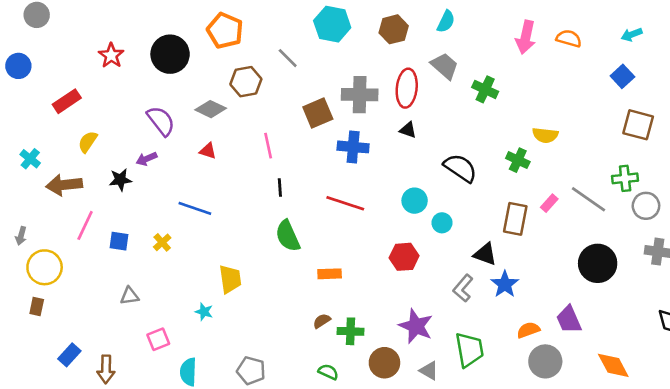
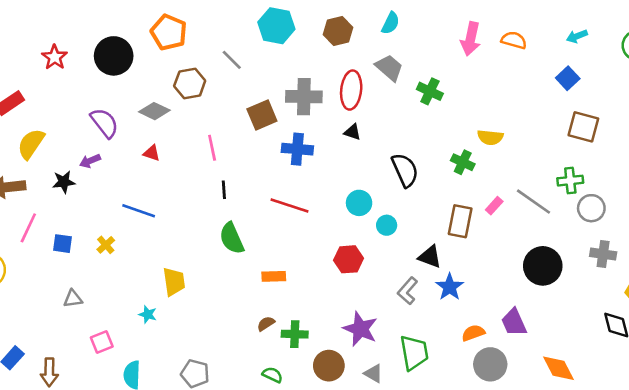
yellow semicircle: (88, 142) -> (31, 144), size x1.4
black semicircle: (460, 168) -> (405, 170), turned 32

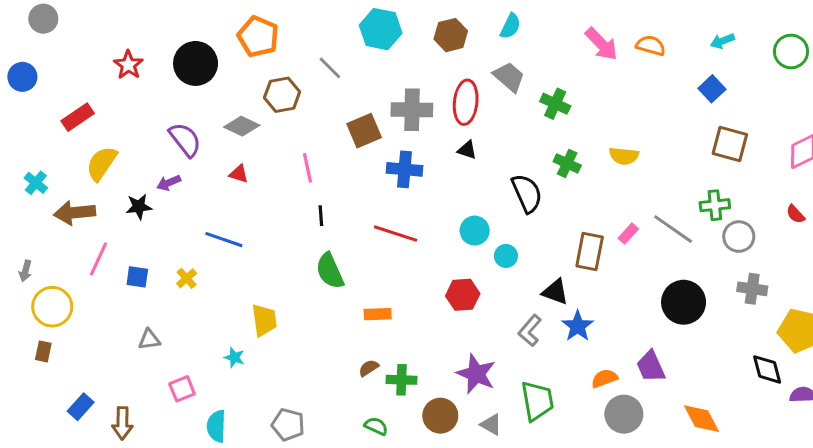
pink arrow: (471, 39) -> (601, 44), turned -56
green cross: (463, 162) -> (567, 163), moved

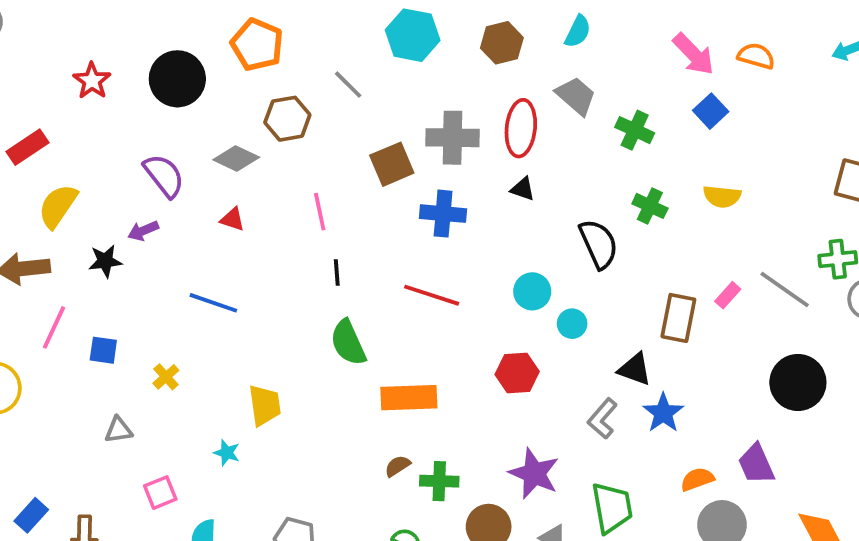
blue square: (712, 89) -> (711, 111), moved
yellow cross: (187, 278) -> (166, 377), moved
orange rectangle: (378, 314) -> (409, 398), size x1.6

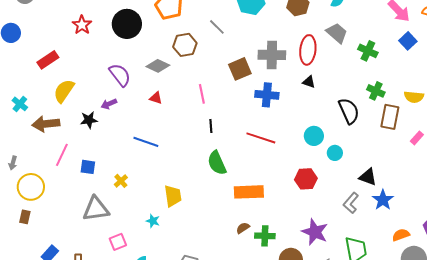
yellow semicircle: (722, 196) -> (414, 97), moved
brown rectangle: (678, 318) -> (390, 117), moved
gray triangle: (119, 430) -> (96, 209), size x1.8

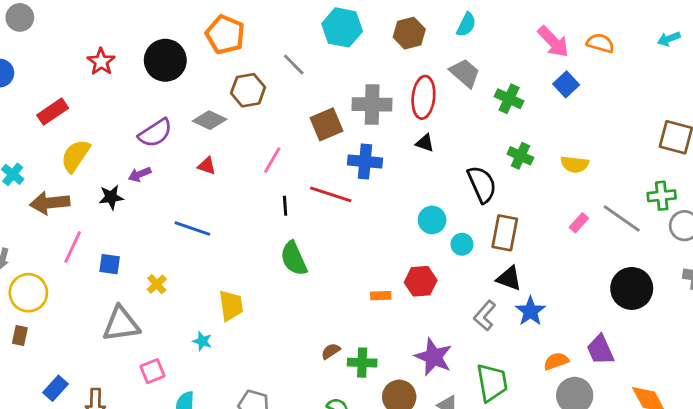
purple semicircle: (120, 75) -> (155, 133), turned 95
pink line: (202, 94) -> (272, 160), turned 42
brown rectangle: (390, 117) -> (505, 233), moved
red line: (261, 138) -> (331, 194), moved
orange rectangle: (249, 192) -> (381, 296), moved, size x0.5

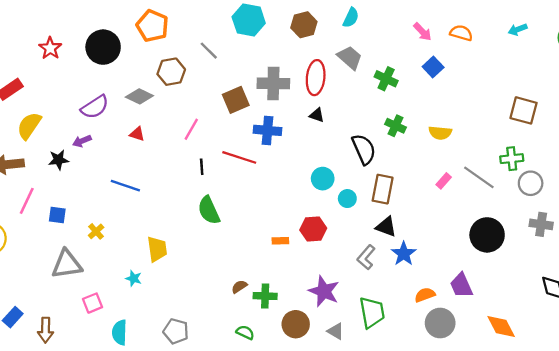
pink arrow: (553, 42) -> (422, 32), size x0.7

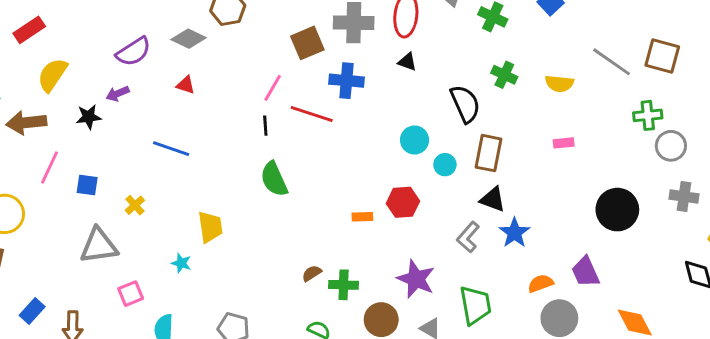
pink line: (191, 129) -> (273, 88), moved
gray line: (479, 177) -> (612, 62), moved
pink rectangle: (444, 181) -> (564, 143), turned 42

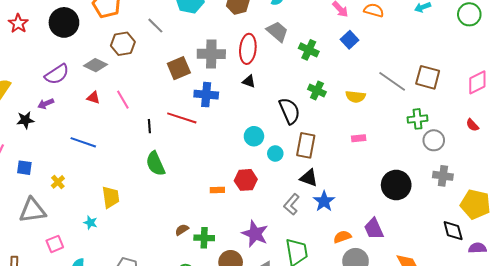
pink line: (273, 88) -> (123, 100), moved, turned -60

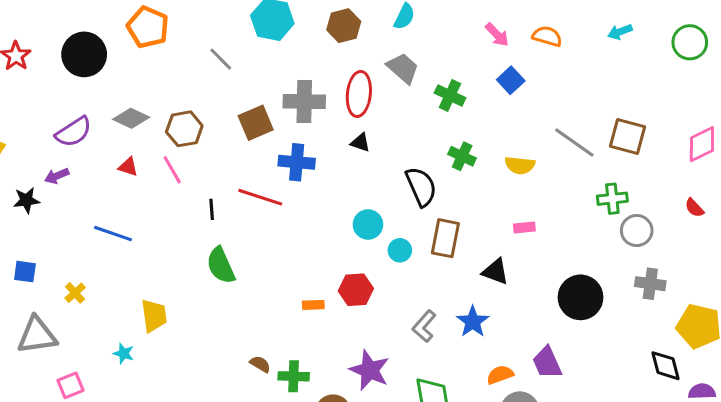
brown hexagon: (123, 44) -> (184, 129), moved
black triangle: (309, 178) -> (495, 272), moved
brown semicircle: (182, 230) -> (260, 364), turned 64

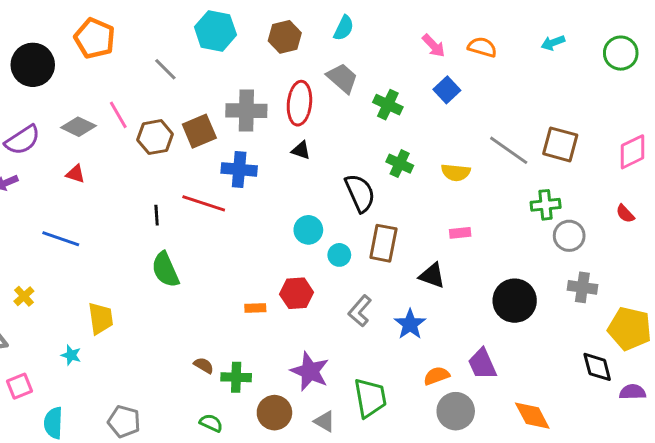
brown hexagon: (184, 129) -> (155, 137), moved
pink line: (172, 170) -> (118, 115), moved
gray L-shape: (424, 326) -> (360, 311), moved

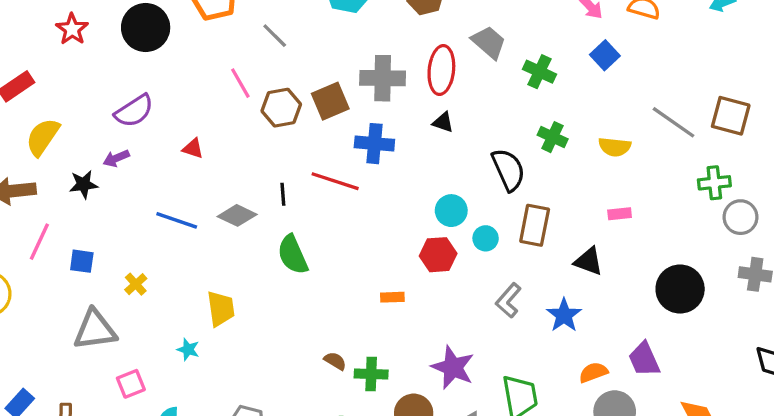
gray line: (165, 69) -> (275, 36), moved
gray diamond: (78, 127) -> (237, 215), moved
red hexagon: (297, 293) -> (438, 255), moved

